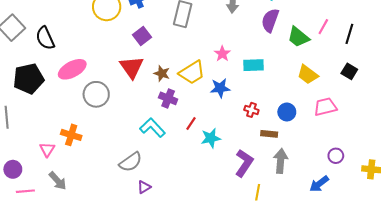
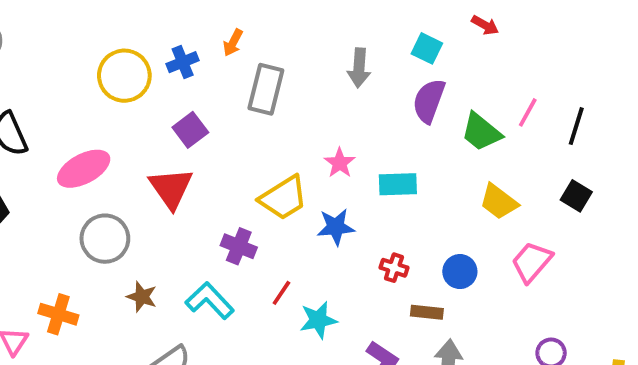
pink ellipse: (72, 69) -> (84, 169), moved
brown star: (162, 73) -> (142, 297), moved
pink trapezoid: (325, 107) -> (532, 262), turned -35

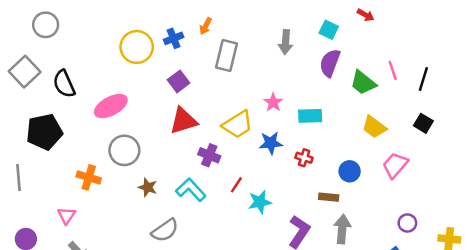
pink line: (528, 112) -> (393, 70), turned -48
red triangle: (171, 188) -> (183, 121), moved, turned 48
red cross: (394, 268) -> (304, 158), moved
orange cross: (58, 314) -> (89, 177), moved

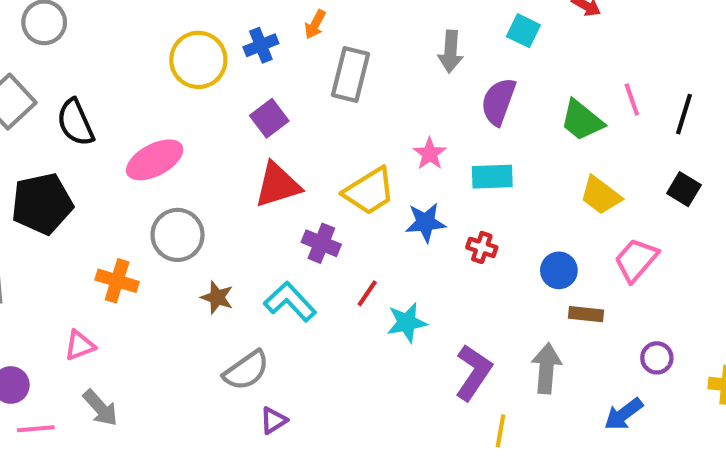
purple semicircle: (330, 63) -> (498, 102), moved
brown rectangle: (329, 197) -> (586, 314), moved
pink triangle: (67, 216) -> (80, 345), turned 36

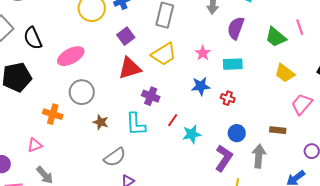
yellow trapezoid: (369, 191) -> (164, 54), moved
blue circle: (559, 270) -> (237, 133), moved
cyan L-shape: (290, 302) -> (136, 124), turned -140

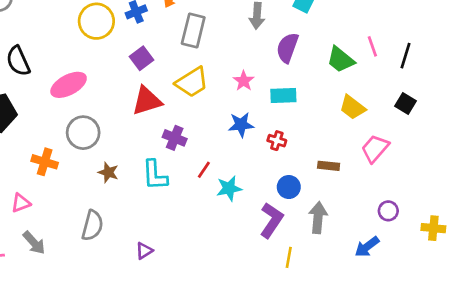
brown rectangle: (278, 130) -> (329, 166), moved
gray semicircle: (115, 157) -> (92, 225), moved, turned -40

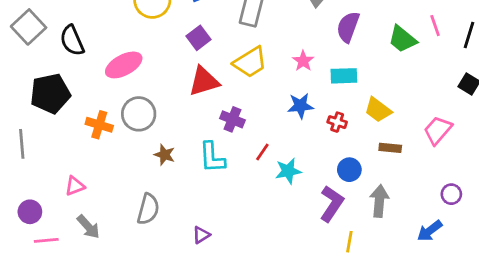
yellow trapezoid: (352, 107) -> (378, 110), moved
orange cross: (45, 162) -> (99, 125), moved

